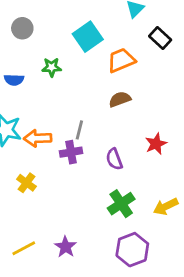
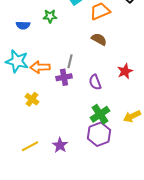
brown semicircle: (120, 99) -> (99, 39), turned 49
purple hexagon: (132, 250) -> (99, 134), moved

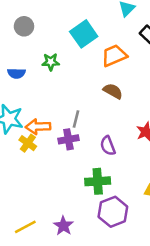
yellow cross: (32, 99) -> (28, 143), moved
green cross: (100, 114) -> (98, 181), moved, turned 30

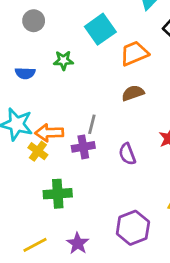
brown semicircle: (113, 91) -> (133, 93), turned -48
green cross: (98, 181) -> (58, 194), moved

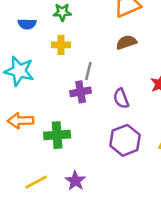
orange arrow: (49, 133) -> (20, 121), moved
yellow cross: (38, 151) -> (61, 45), moved, turned -36
purple hexagon: (133, 228) -> (125, 140), moved

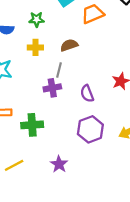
brown semicircle: (126, 42) -> (69, 45), moved
purple star: (75, 181) -> (59, 164), moved

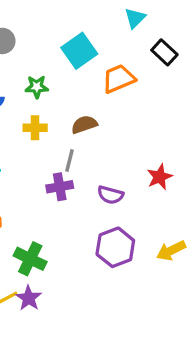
purple semicircle: (87, 93) -> (110, 195), turned -54
green cross: (32, 125) -> (30, 259), moved, turned 30
purple star: (59, 164) -> (29, 298), moved

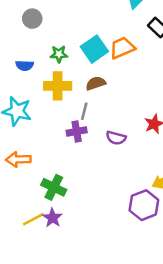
cyan square: (79, 51) -> (94, 49), moved
yellow cross: (35, 128) -> (58, 86), size x1.5
purple hexagon: (115, 247) -> (144, 205), moved

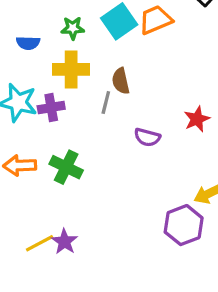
brown semicircle: (96, 83) -> (121, 81), moved, turned -84
purple cross: (77, 132) -> (51, 108), moved
green cross: (54, 187) -> (66, 167), moved

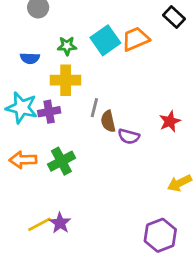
brown semicircle: (121, 81) -> (108, 121), moved
green cross: (66, 167) -> (61, 161), turned 36
purple hexagon: (184, 225) -> (160, 235), moved

